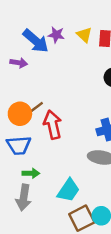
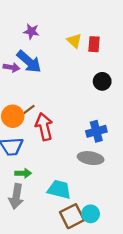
purple star: (56, 35) -> (31, 31), moved
blue arrow: (36, 41) -> (29, 62), moved
cyan trapezoid: (68, 190) -> (59, 189), turned -110

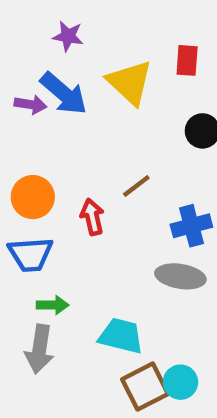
yellow triangle: (74, 41) -> (130, 82), moved, size x1.6
brown line: (28, 110) -> (136, 186), moved
red arrow: (44, 127) -> (92, 217), size x0.7

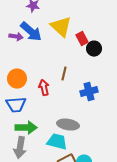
red rectangle: (187, 60) -> (82, 39), moved, turned -32
brown line: (136, 186) -> (64, 74), turned -40
gray ellipse: (180, 276) -> (68, 125), moved
green arrow: (53, 305) -> (26, 128), size x1.5

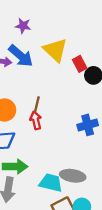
brown line: (64, 74) -> (37, 104), moved
gray ellipse: (68, 125) -> (73, 176), moved

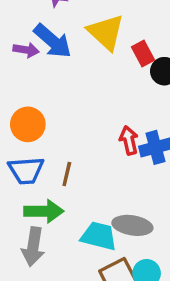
brown line: (37, 104) -> (67, 174), moved
red arrow: (36, 120) -> (129, 140), moved

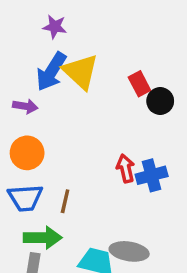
yellow triangle: (106, 32) -> (81, 72), moved
blue arrow: (53, 41) -> (51, 72), turned 81
purple arrow: (26, 50) -> (25, 106), moved

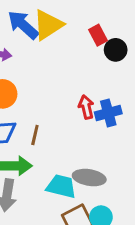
blue arrow: (51, 72) -> (23, 25), turned 100
yellow triangle: (81, 72) -> (48, 25), turned 44

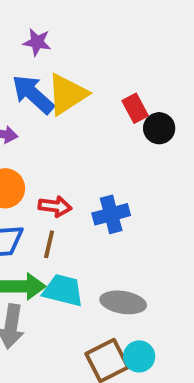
red arrow: (86, 107) -> (55, 206), moved, turned 110
blue cross: (108, 113) -> (111, 214), moved
cyan trapezoid: (61, 186) -> (63, 290), moved

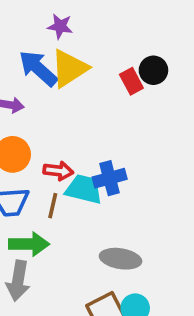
purple star: (37, 42) -> (60, 26), moved
black circle: (159, 128) -> (153, 70), moved
cyan trapezoid: (63, 290) -> (84, 189), moved

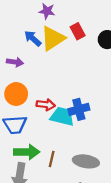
blue arrow: (38, 68) -> (33, 38), size x0.7
red rectangle: (131, 81) -> (78, 31), moved
brown line: (53, 206) -> (52, 159), moved

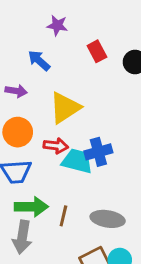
yellow triangle: (53, 38) -> (65, 108), moved

